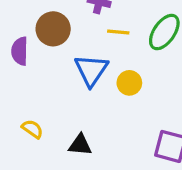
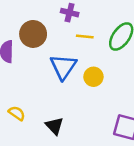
black triangle: (80, 145) -> (54, 126), turned 42

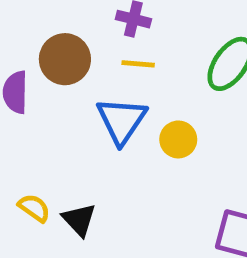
yellow line: (85, 36) -> (138, 64), moved
black triangle: (54, 126) -> (79, 220), moved

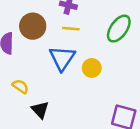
yellow semicircle: (34, 208) -> (20, 86), moved

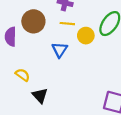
blue triangle: (62, 58) -> (60, 50), size x0.7
yellow circle: (92, 68) -> (86, 36), moved

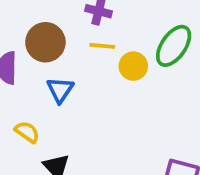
blue triangle: (60, 50) -> (60, 90), moved

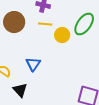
blue triangle: (60, 90) -> (33, 64), moved

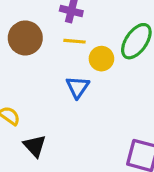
blue triangle: (33, 64) -> (78, 87), moved

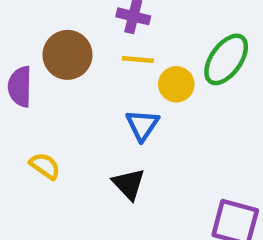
black triangle: (35, 146) -> (129, 184), moved

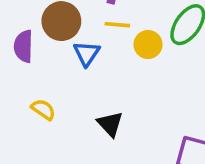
blue triangle: (142, 125) -> (87, 54), moved

